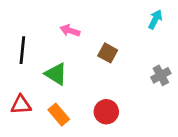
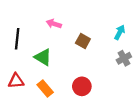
cyan arrow: (155, 19) -> (120, 32), moved

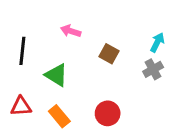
gray cross: (124, 58) -> (153, 69), moved

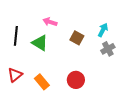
cyan arrow: (157, 42) -> (103, 30), moved
green triangle: (56, 75) -> (40, 43), moved
red triangle: (21, 106) -> (15, 75), turned -35

